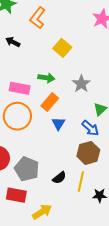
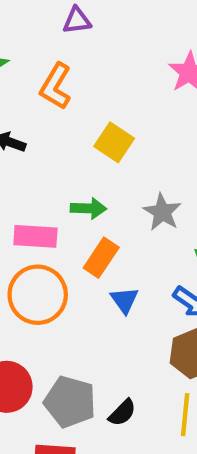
black semicircle: (59, 178) -> (122, 413), moved

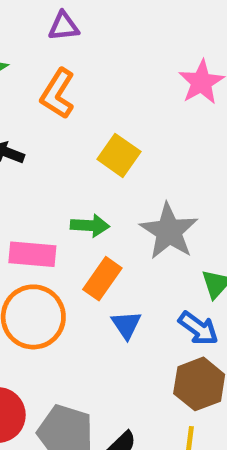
purple triangle: (77, 20) -> (64, 26), moved
gray star: (162, 212) -> (169, 231), size x1.4

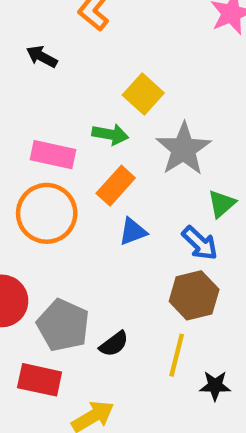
yellow square: (119, 155) -> (143, 94), moved
blue triangle: (126, 325) -> (133, 231), turned 36

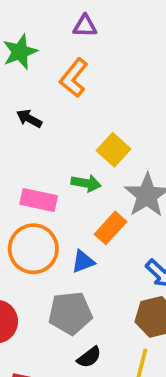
orange rectangle: (116, 186) -> (111, 228), moved
blue triangle: (133, 231) -> (83, 262), moved
gray pentagon: (63, 325) -> (70, 313), moved, turned -30

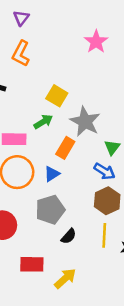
purple triangle: (85, 26) -> (21, 18), turned -42
green arrow: (86, 183) -> (43, 122), turned -30

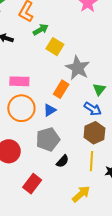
green arrow: (43, 122) -> (41, 30), moved
red rectangle: (32, 264) -> (32, 184), turned -54
yellow arrow: (65, 278) -> (81, 194), moved

